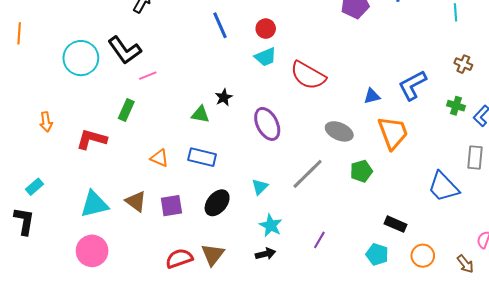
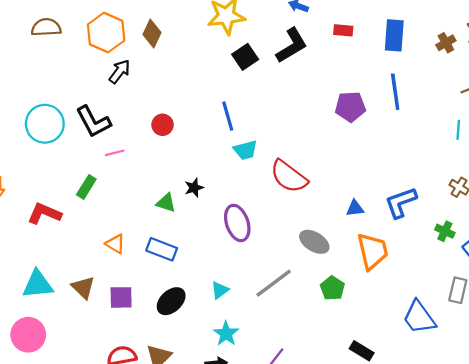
blue line: (220, 25) -> (228, 116), moved
red circle: (266, 29) -> (163, 125), moved
green pentagon: (361, 171) -> (332, 288), turned -30

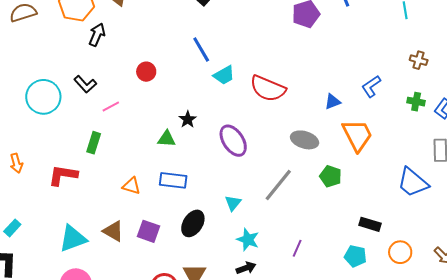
black L-shape: (93, 122) -> (85, 84), size x0.7
blue L-shape: (401, 202) -> (371, 86), size x0.7
purple square: (121, 297) -> (148, 231), turned 35

